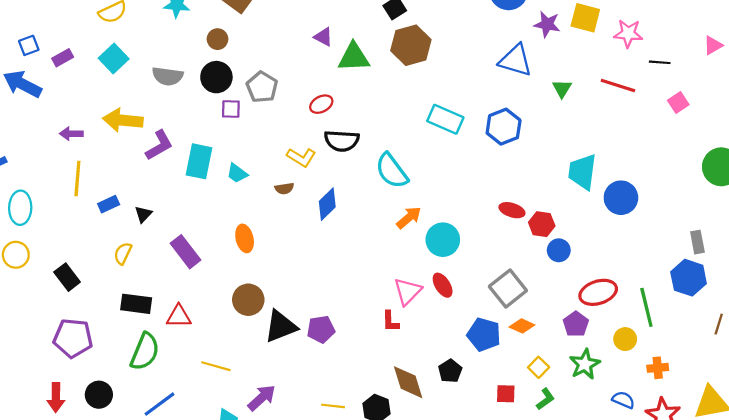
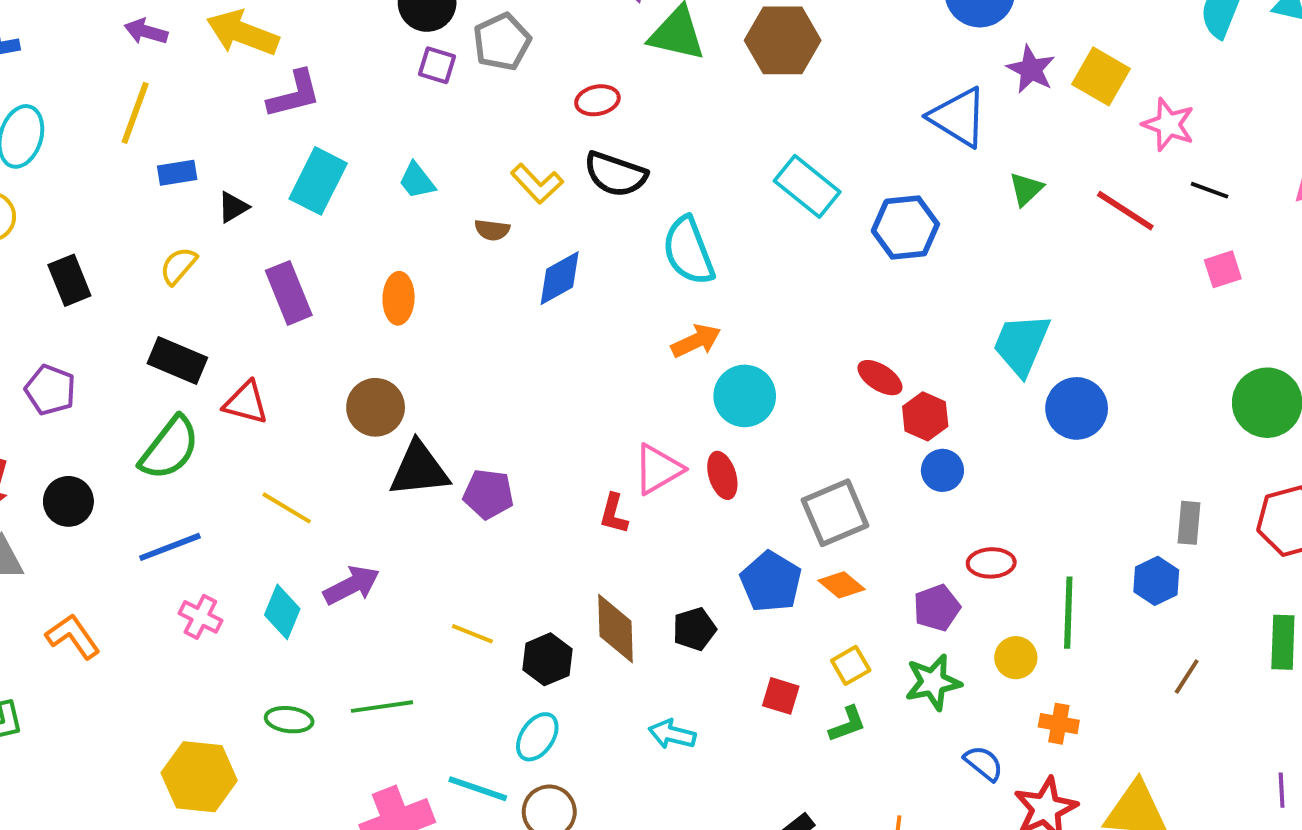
cyan rectangle: (199, 161) -> (318, 181), moved
blue hexagon: (689, 278) -> (1156, 581), size x0.7
red ellipse: (598, 292) -> (991, 563), size x0.7
purple pentagon: (73, 338) -> (50, 390), size x0.7

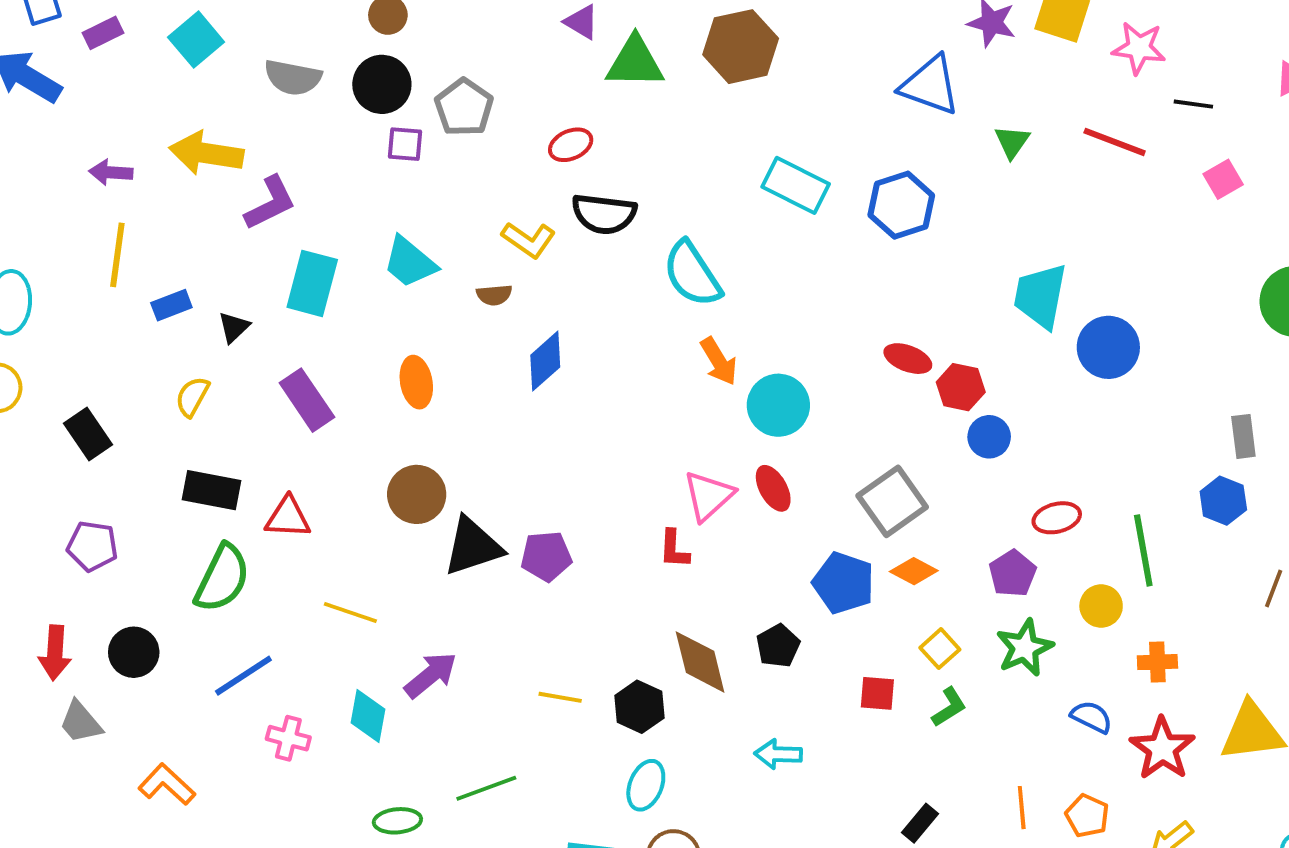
cyan trapezoid: (417, 181) -> (410, 262), size x1.4
blue diamond: (560, 278) -> (545, 361), moved
orange arrow: (696, 341) -> (719, 361), turned 96

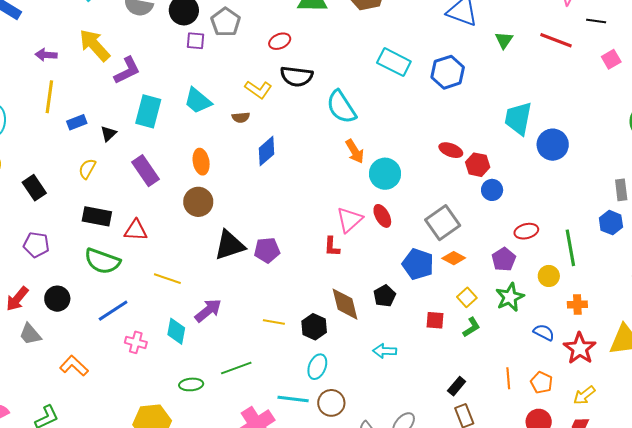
yellow arrow: (206, 153) -> (95, 45), turned 39
brown circle: (417, 494) -> (198, 202), moved
green semicircle: (222, 578) -> (102, 261), turned 84
red arrow: (55, 653) -> (17, 299), turned 36

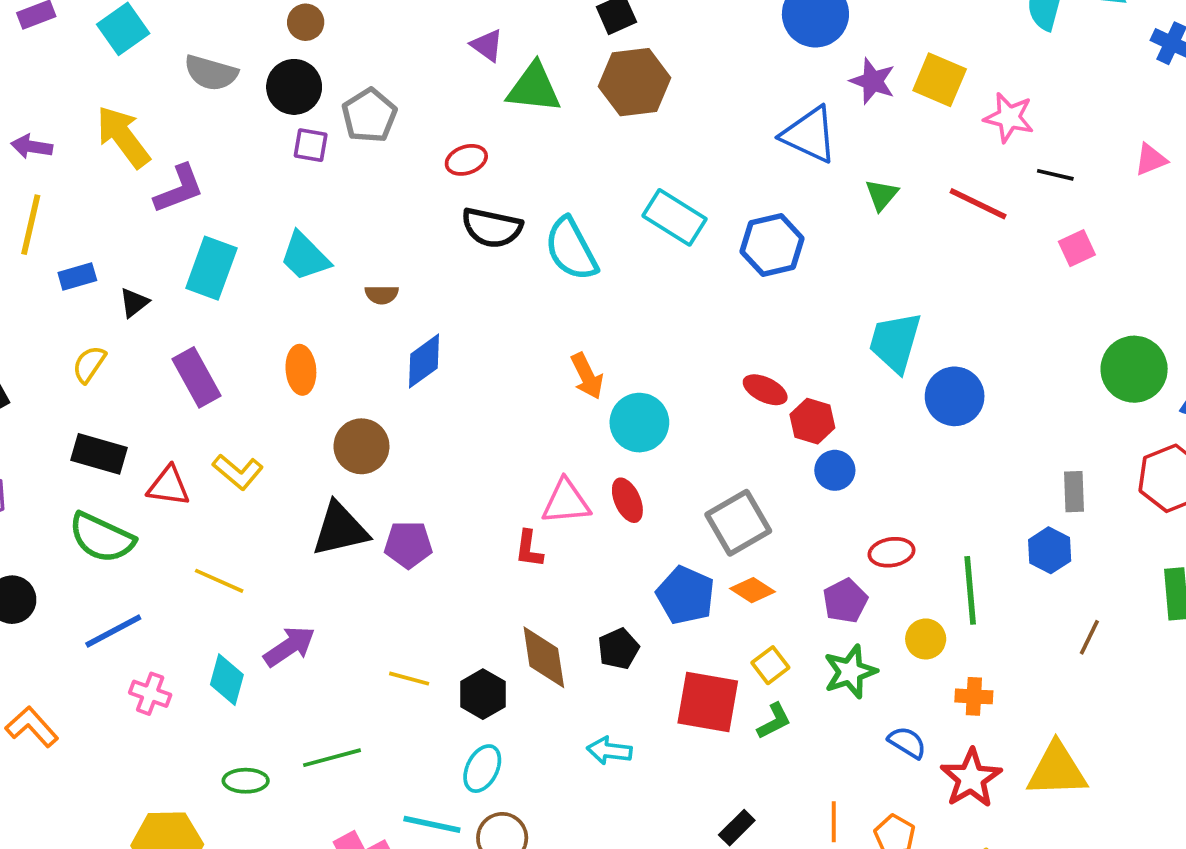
yellow L-shape: (258, 89) -> (238, 472), moved
cyan semicircle: (341, 107) -> (571, 249), moved
brown circle: (198, 202) -> (361, 446), moved
pink triangle: (349, 220) -> (566, 502), turned 32
red square: (435, 320) -> (708, 702), size x1.8

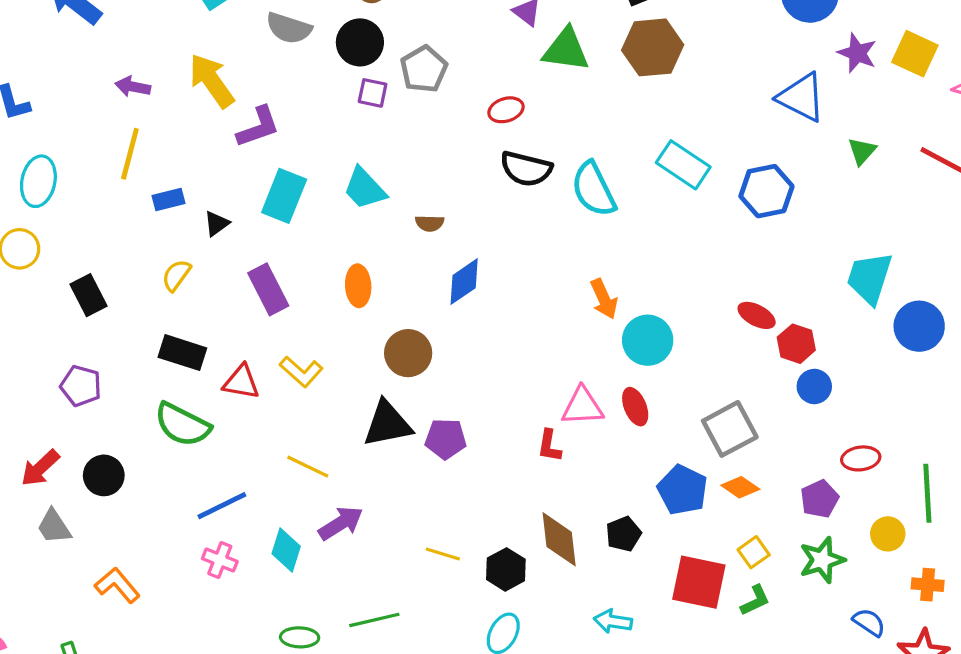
yellow line: (219, 581) -> (308, 467), moved
blue line: (113, 631) -> (222, 506), moved

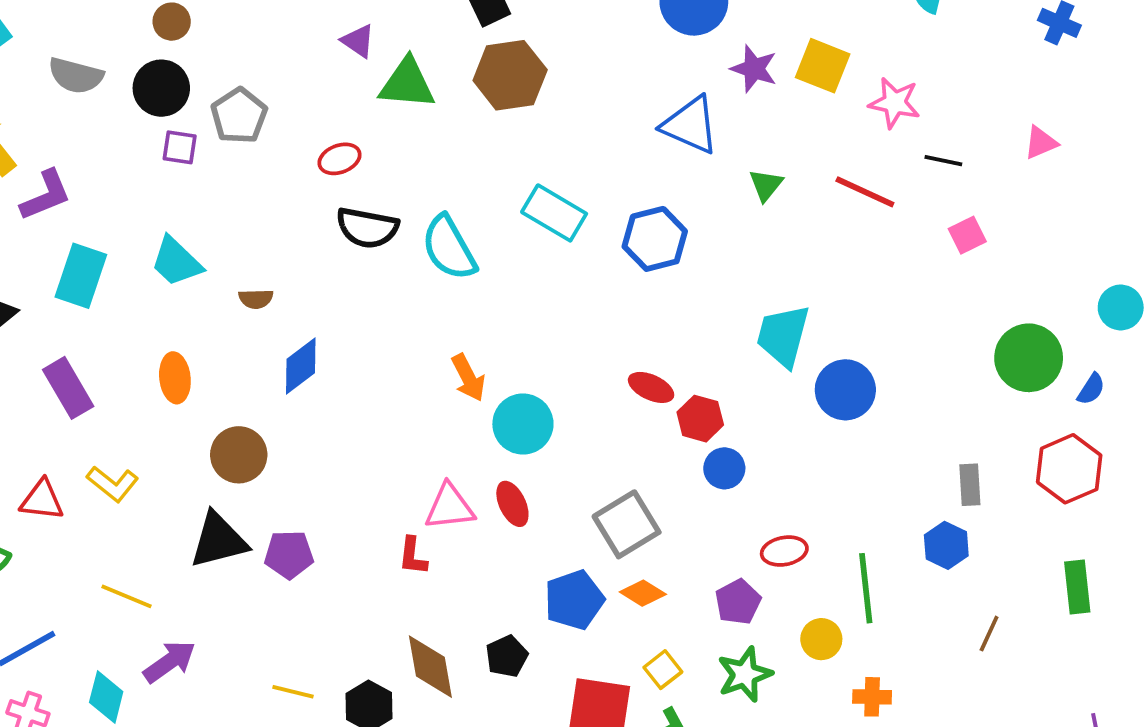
blue pentagon: (683, 490) -> (574, 600), turned 30

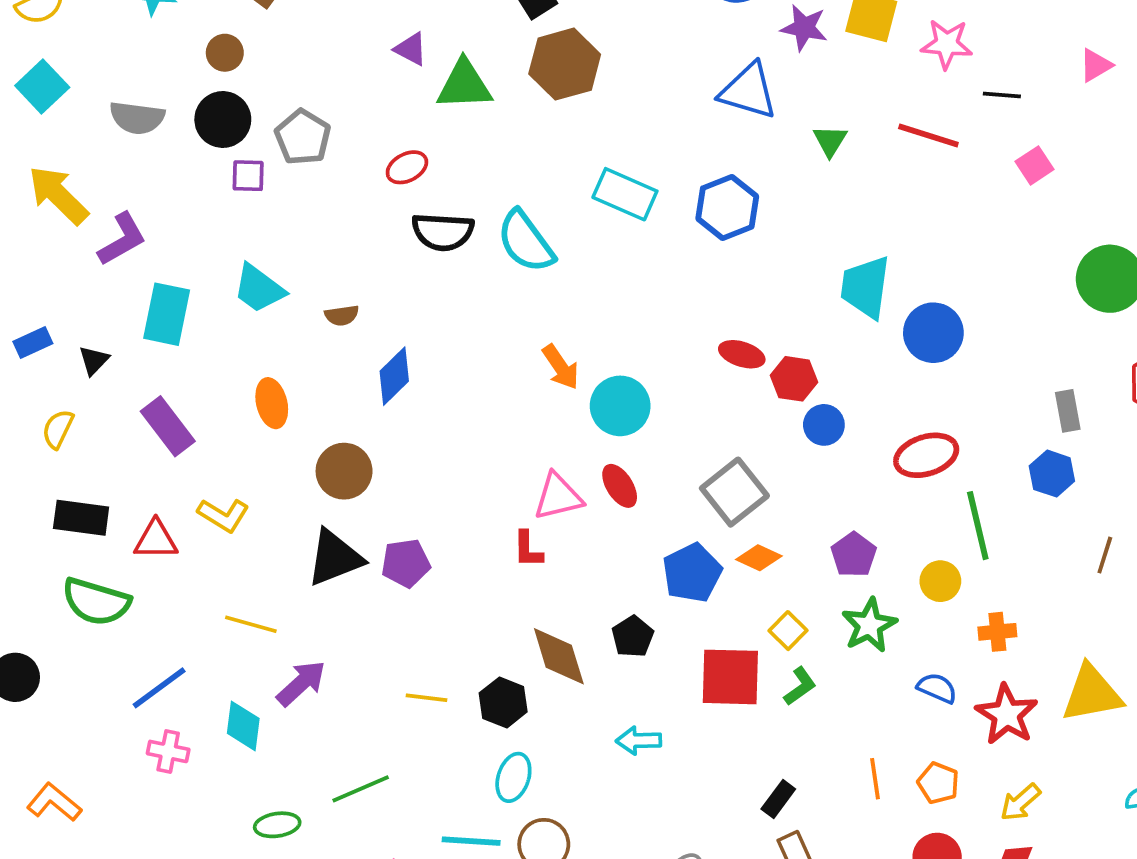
red ellipse: (784, 551) -> (926, 455), moved, size x1.4

